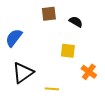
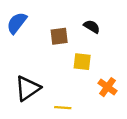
brown square: (49, 14) -> (59, 36), moved
blue semicircle: (14, 38) -> (17, 23), moved

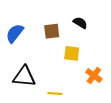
blue semicircle: (17, 23) -> (15, 33), moved
black triangle: (28, 88) -> (24, 77), turned 40

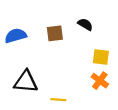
blue semicircle: (15, 33) -> (16, 36), turned 36
yellow square: (72, 53) -> (101, 57), moved

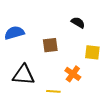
brown square: (55, 33) -> (50, 45), moved
orange cross: (100, 81) -> (73, 74), moved

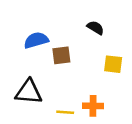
blue semicircle: (14, 33) -> (36, 40), moved
orange cross: (73, 74) -> (93, 106), moved, turned -35

